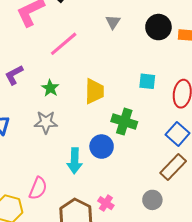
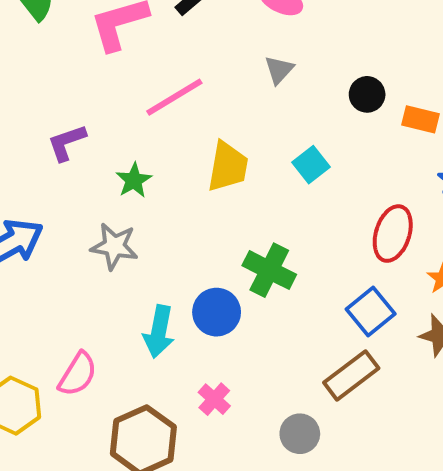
black circle: (158, 27) -> (367, 94), size x0.7
cyan square: (147, 81) -> (311, 165), moved, turned 36
yellow trapezoid: (94, 91) -> (228, 167), moved
pink cross: (106, 203) -> (214, 399), moved

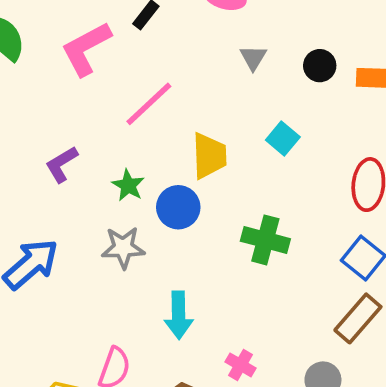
gray triangle: (279, 70) -> (253, 58), moved
blue circle: (217, 312) -> (178, 207), moved

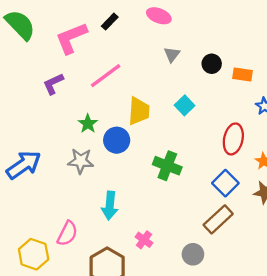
purple L-shape: (62, 164) -> (53, 84), moved

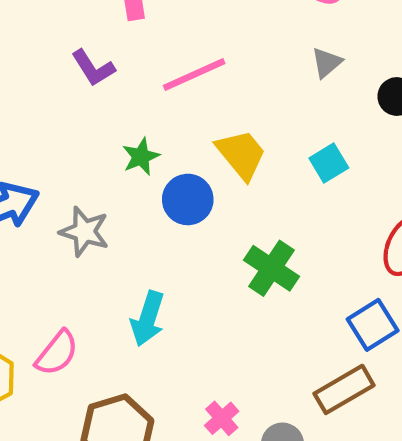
purple L-shape: (53, 84) -> (93, 68), turned -110
yellow trapezoid: (139, 111) -> (241, 154), turned -56
gray star: (81, 161) -> (84, 232), moved
pink cross: (144, 240) -> (222, 418), moved

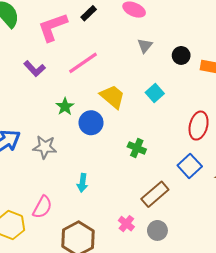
green cross: (272, 268) -> (137, 148), size x0.7
cyan arrow: (148, 319) -> (82, 183), size x0.7
brown rectangle: (344, 389) -> (155, 194), moved

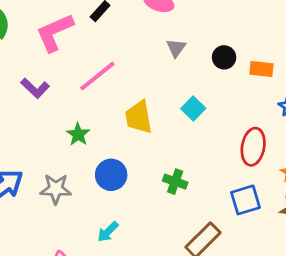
yellow trapezoid: (112, 97) -> (139, 117), turned -136
blue circle: (91, 123) -> (111, 175), moved
blue square: (190, 166) -> (245, 200), turned 30
cyan arrow: (82, 183) -> (108, 232), turned 42

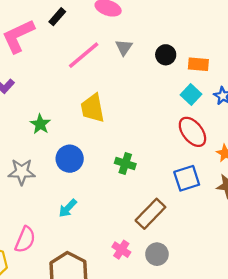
pink line: (97, 76) -> (84, 55), moved
cyan square: (193, 109) -> (191, 94), moved
red ellipse: (253, 147) -> (192, 132), turned -48

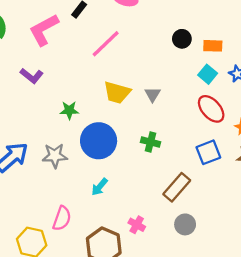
gray triangle: (124, 47) -> (153, 94), moved
yellow trapezoid: (93, 108) -> (117, 93), turned -60
green star: (40, 124) -> (69, 110), turned -30
blue circle: (70, 159) -> (99, 141), size x1.4
pink cross: (121, 250) -> (137, 225), moved

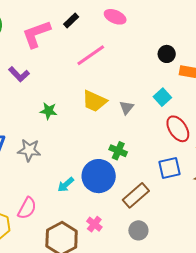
black circle: (182, 39) -> (167, 54), moved
cyan square: (208, 74) -> (162, 97), moved
blue circle: (99, 141) -> (99, 176), moved

